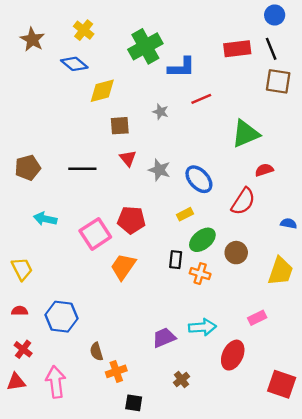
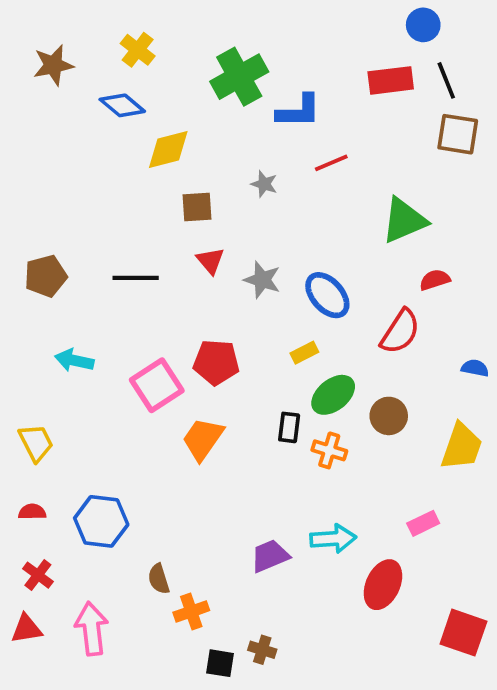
blue circle: (275, 15) -> (423, 25), moved
brown star: (32, 39) -> (53, 65), turned 30
brown cross: (181, 380) -> (262, 650), moved, turned -35

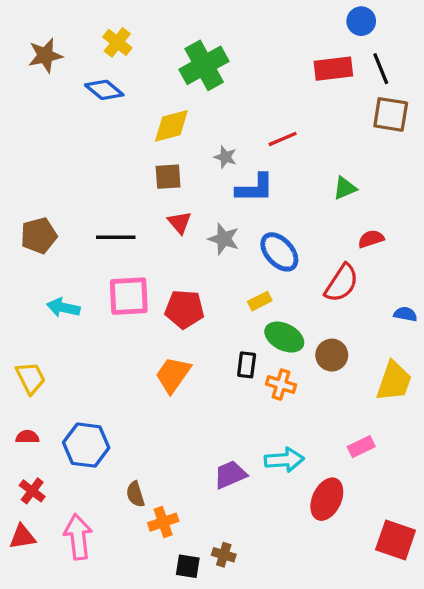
blue L-shape: (299, 111) -> (255, 188), moved
yellow diamond: (168, 149) -> (171, 126), moved
green triangle: (404, 220) -> (345, 188), size x0.6
pink square: (157, 385) -> (129, 296), moved, turned 30
green ellipse: (333, 395) -> (284, 337), turned 66

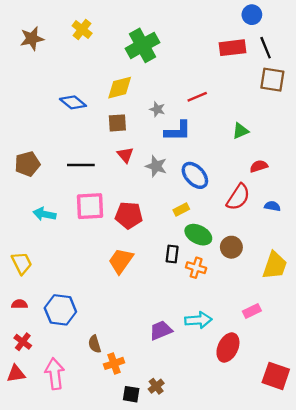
blue diamond: (104, 90) -> (73, 102), moved
blue semicircle: (405, 314) -> (272, 206), moved
brown cross: (224, 555) -> (156, 386), turned 35

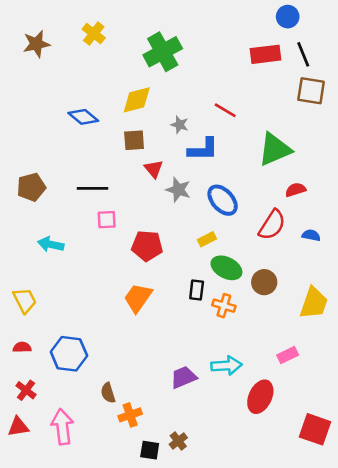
red line: (197, 97) -> (225, 110), turned 54
green triangle: (240, 131) -> (275, 149), size x1.8
red triangle: (125, 155) -> (154, 169), moved
pink square: (90, 206) -> (107, 220), moved, size x0.6

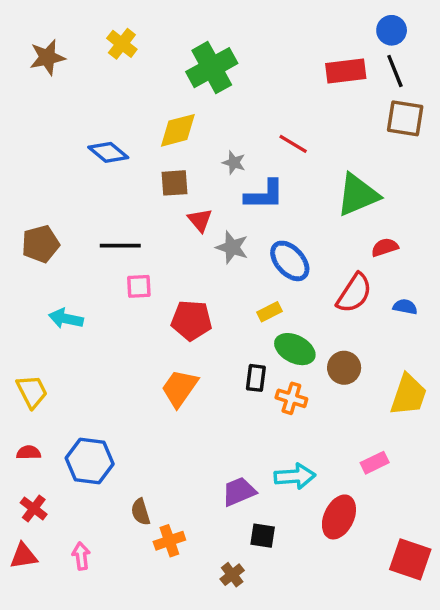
blue circle: (288, 17) -> (392, 30), moved
pink arrow: (62, 427) -> (81, 556), size x0.6
black square: (150, 450) -> (263, 536), moved

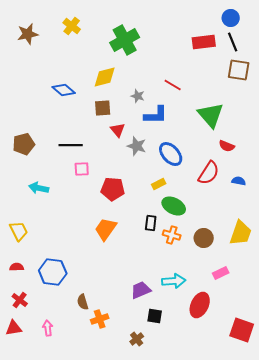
green triangle: (358, 195) -> (211, 115), turned -48
red semicircle: (385, 247) -> (227, 146), turned -140
brown circle: (344, 368) -> (204, 238), moved

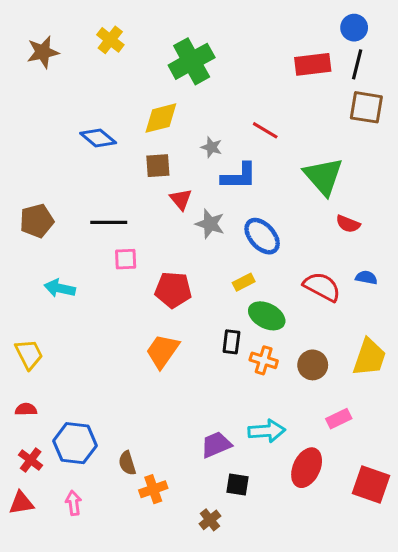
black line: (233, 42) -> (357, 64), turned 36
red semicircle: (209, 173) -> (322, 287), moved, turned -95
blue hexagon: (53, 272) -> (75, 443), moved
red square: (242, 330) -> (371, 485), moved

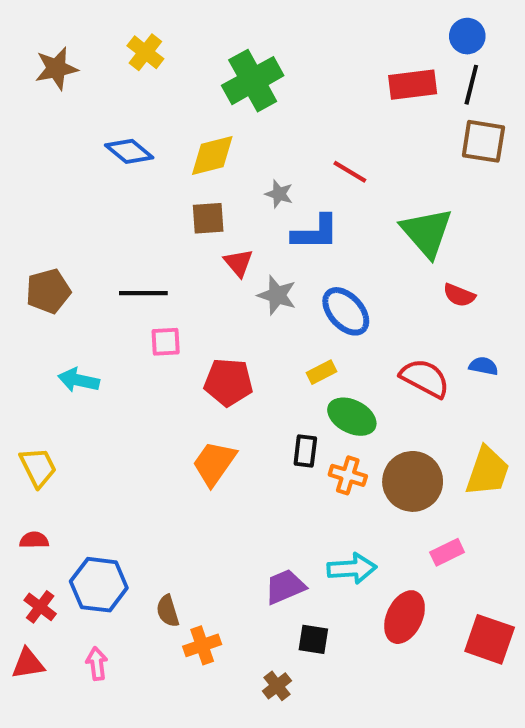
blue diamond: (98, 138) -> (129, 151), moved
brown circle: (313, 365) -> (413, 481), size x1.5

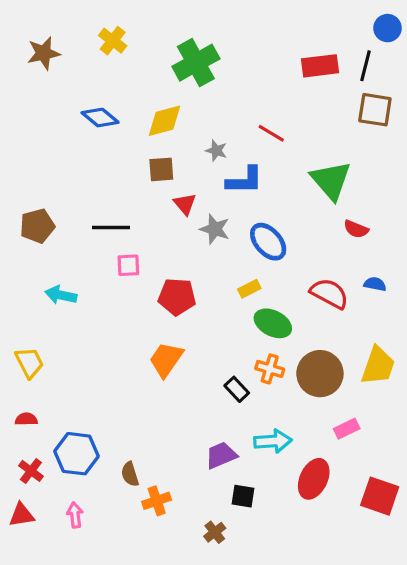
blue circle: (467, 36) -> (387, 28), moved
black rectangle: (305, 451) -> (237, 389), moved, turned -50

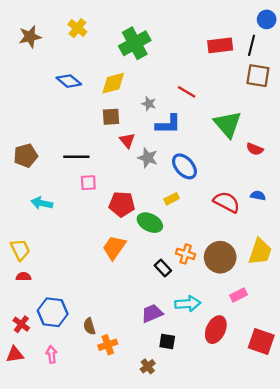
red semicircle: (356, 229) -> (255, 149), moved
green ellipse: (273, 323) -> (150, 223), moved
red semicircle: (26, 419) -> (23, 277), moved

